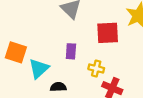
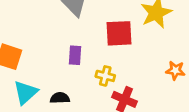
cyan triangle: (39, 69) -> (25, 92), moved

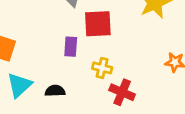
red square: (119, 33) -> (98, 24), moved

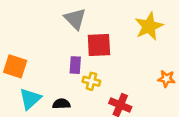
yellow cross: (102, 68) -> (91, 81), moved

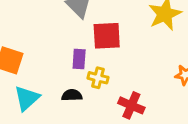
black semicircle: (61, 104) -> (72, 95), moved

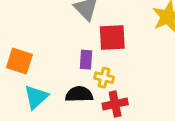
black semicircle: (72, 95) -> (79, 94), size x1.4
red cross: (131, 105) -> (115, 104), moved, turned -35

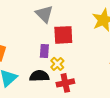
yellow cross: (104, 78) -> (57, 64), turned 32

